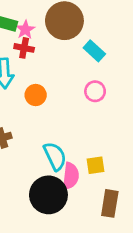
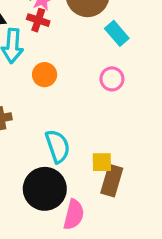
pink semicircle: (71, 176) -> (74, 215), moved
brown rectangle: (110, 203) -> (112, 181), moved

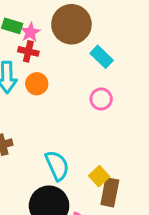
orange circle: (45, 75) -> (37, 84), moved
yellow square: (102, 162) -> (99, 176), turned -36

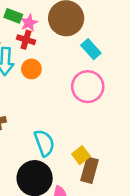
pink circle: (101, 99) -> (88, 87), size x1.6

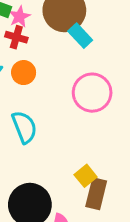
cyan rectangle: (91, 49) -> (80, 36), moved
cyan semicircle: (44, 143) -> (24, 127), moved

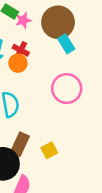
red cross: (16, 37) -> (21, 50), moved
brown rectangle: (96, 194) -> (20, 144), moved

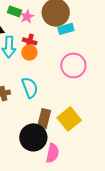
cyan rectangle: (66, 44) -> (66, 29), turned -63
yellow square: (49, 150) -> (69, 119), size x1.6

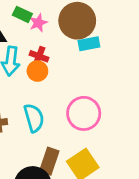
pink circle: (73, 65) -> (84, 113), moved

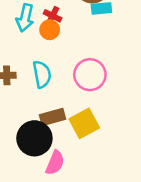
brown rectangle: (49, 161) -> (53, 117), turned 50

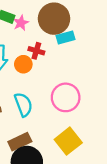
red cross: (53, 16) -> (36, 51), moved
brown rectangle: (53, 117) -> (20, 142), moved

